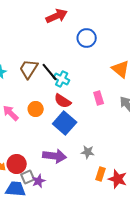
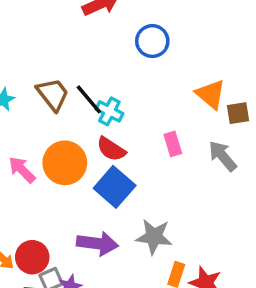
brown trapezoid: (29, 69) -> (53, 94), turned 110
orange circle: (36, 109) -> (65, 163), size x1.6
gray star: (88, 152) -> (154, 237), size x1.5

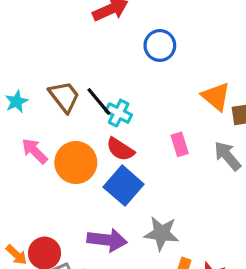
pink arrow: (22, 170) -> (35, 151), moved

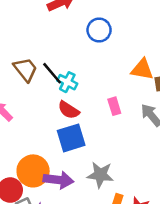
orange triangle: (216, 97) -> (142, 69), turned -30
orange circle: (76, 162) -> (33, 171), moved
blue square: (124, 186) -> (71, 138), turned 32

